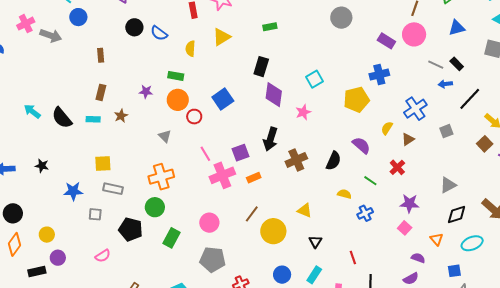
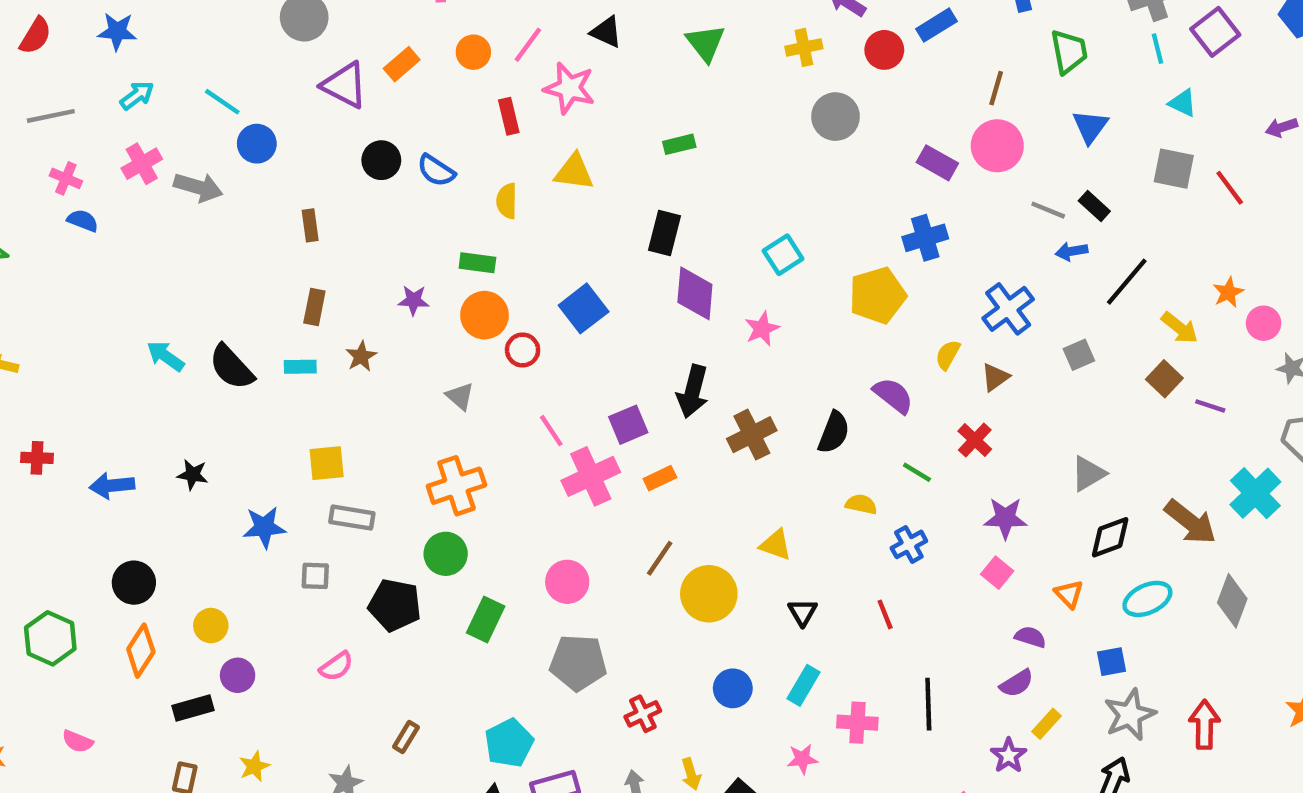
blue triangle: (457, 28) -> (1090, 127), turned -36
yellow triangle: (222, 37) -> (574, 172), turned 42
red line: (353, 257) -> (885, 614), moved

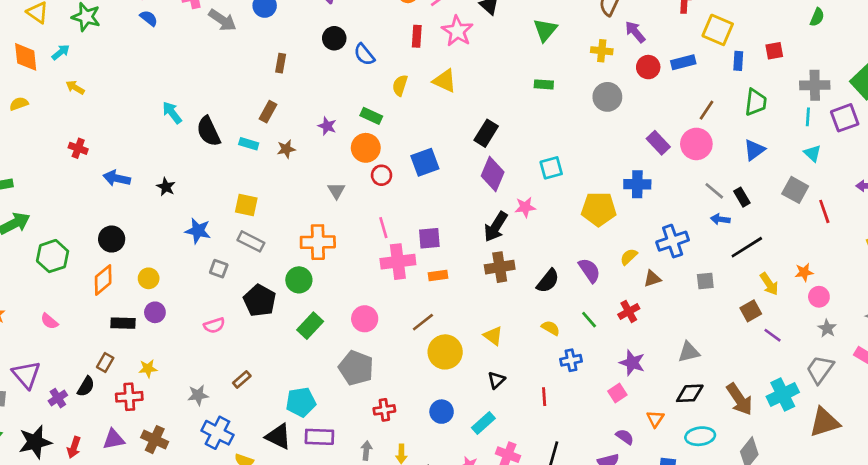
green rectangle: (679, 144) -> (544, 84), moved
black arrow: (693, 391) -> (496, 227), moved

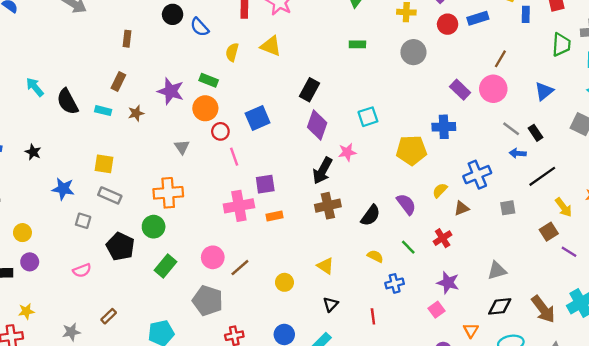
green trapezoid: (756, 102) -> (561, 45), moved
purple star: (327, 126) -> (171, 91), size x1.6
pink line: (383, 228) -> (234, 157), moved
brown line: (423, 322) -> (240, 268), moved
yellow circle: (445, 352) -> (284, 282), size x0.6

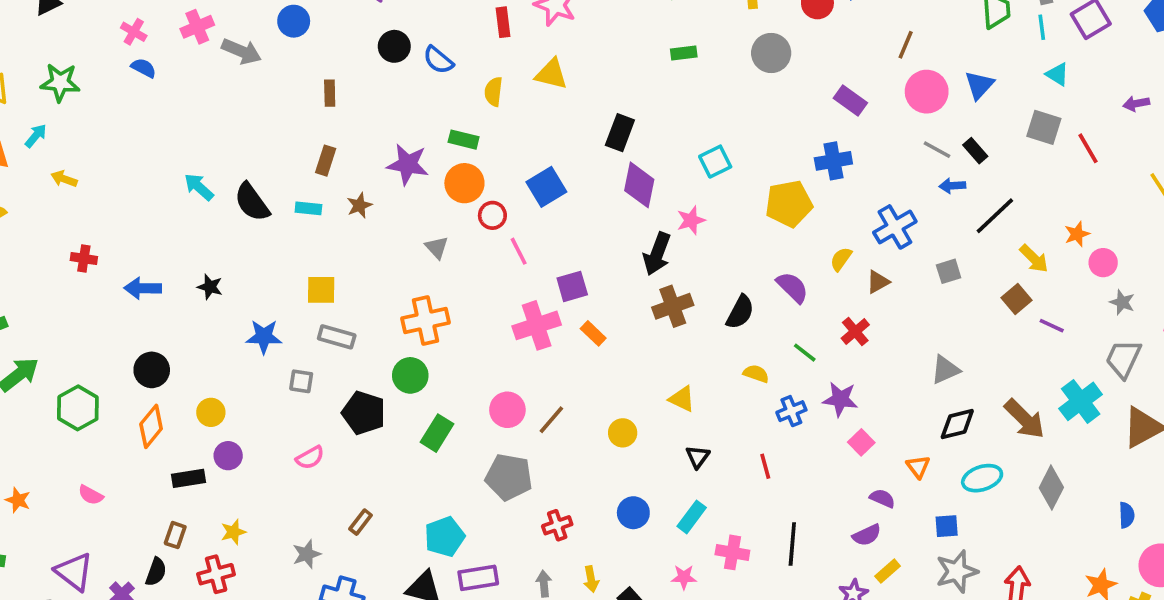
pink circle: (493, 89) -> (927, 92), moved
orange rectangle: (274, 216) -> (593, 333), turned 63
purple star: (448, 283) -> (840, 399), moved

